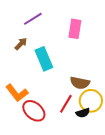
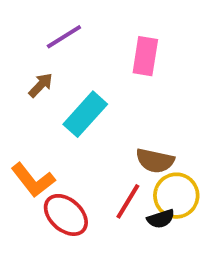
cyan rectangle: (44, 59) -> (85, 114), turned 65

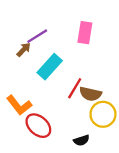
purple line: (64, 37) -> (37, 36), moved
red line: (128, 201) -> (75, 88), moved
black semicircle: (161, 219) -> (81, 140), moved

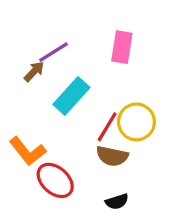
brown semicircle: (91, 94) -> (112, 156), moved
yellow circle: (103, 114) -> (136, 122), moved

